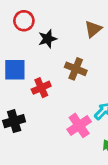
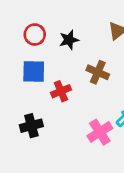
red circle: (24, 21) -> (35, 35), moved

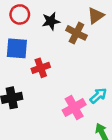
brown cross: (98, 72) -> (76, 33), moved

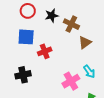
brown triangle: (96, 16) -> (85, 42), moved
cyan arrow: (98, 96) -> (89, 72), turned 96

